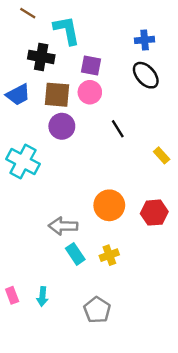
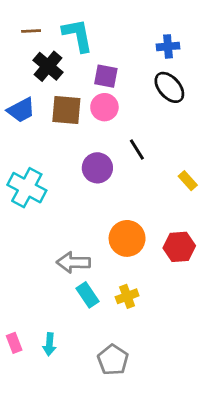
brown line: (28, 13) -> (31, 31), moved, turned -35
black cross: (41, 57) -> (48, 66), turned 30
purple circle: (62, 126) -> (97, 168), moved

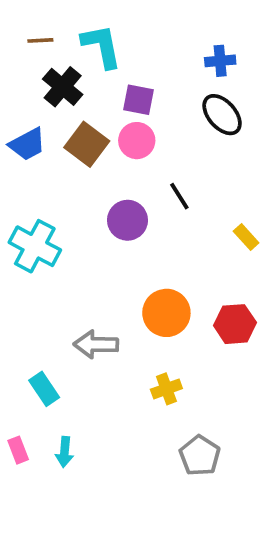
brown square: (66, 110) -> (87, 144), turned 32
cyan rectangle: (88, 295) -> (44, 389), moved
gray pentagon: (113, 360) -> (200, 456), moved

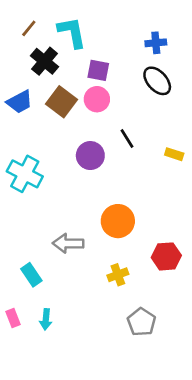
brown line: (40, 40) -> (29, 28), turned -48
yellow rectangle: (246, 237) -> (174, 154), moved, turned -30
red hexagon: (235, 324) -> (166, 256), moved

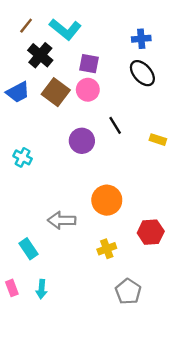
cyan L-shape: (72, 32) -> (65, 29), turned 140
cyan cross: (25, 174) -> (23, 157), size x0.6

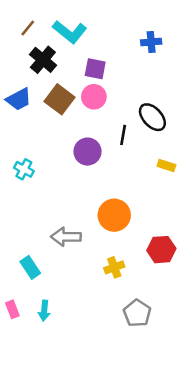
black ellipse: (142, 73) -> (152, 117), moved
black line: (115, 125) -> (123, 135), turned 42
yellow rectangle: (158, 140) -> (166, 166), moved

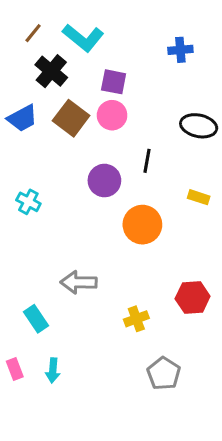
black ellipse: (152, 117) -> (199, 126), moved, turned -36
orange circle: (114, 215) -> (142, 225), moved

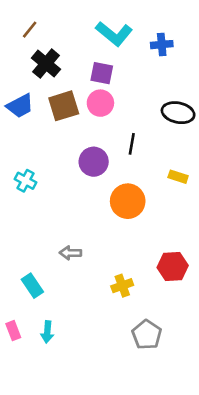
cyan L-shape: (83, 38) -> (114, 34), moved
brown square: (71, 118) -> (64, 106), turned 36
gray arrow: (79, 282) -> (70, 253), size x0.7

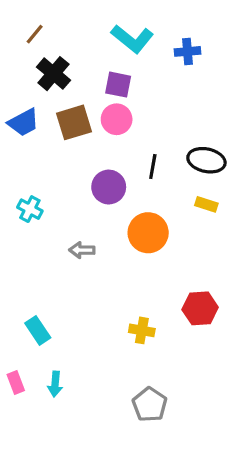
black ellipse: (178, 113) -> (206, 160), moved
gray arrow: (70, 253) -> (82, 250), moved
yellow cross: (122, 286) -> (142, 330), turned 30
gray pentagon: (147, 335) -> (150, 405), moved

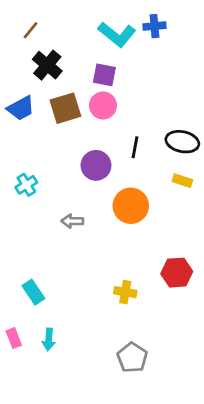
blue cross: (188, 51) -> (154, 26), moved
cyan cross: (30, 209) -> (26, 185), turned 30

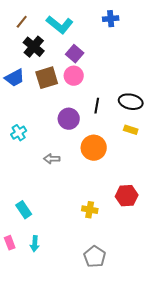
cyan L-shape: (117, 34) -> (60, 25), moved
purple square: (104, 75) -> (75, 54), turned 30

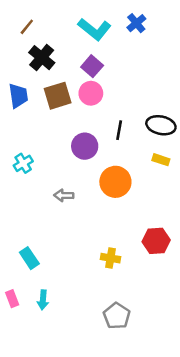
blue cross: (111, 19) -> (136, 23), turned -35
cyan L-shape: (60, 25) -> (95, 29), moved
blue trapezoid: (15, 78) -> (18, 96), turned -70

